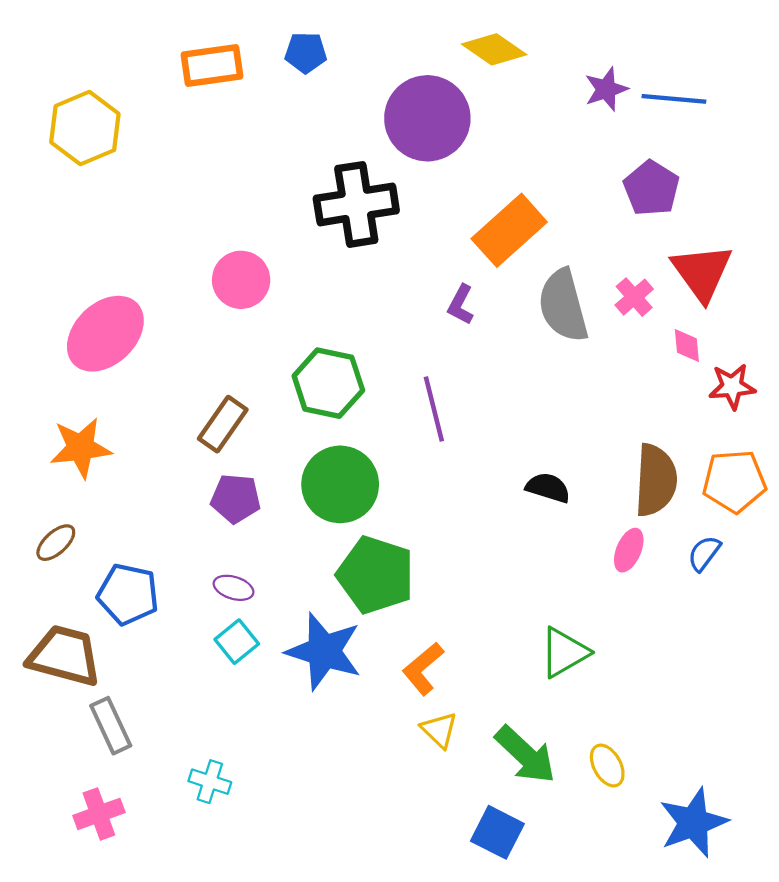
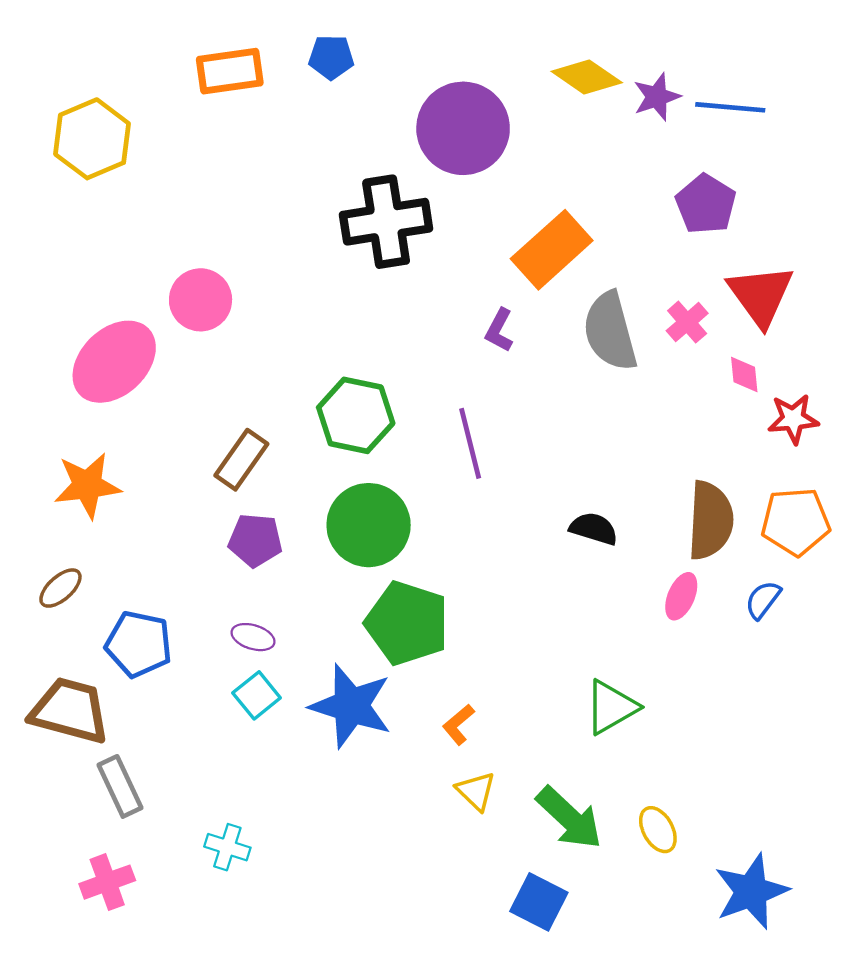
yellow diamond: (494, 49) -> (587, 77), moved
pink circle: (241, 280) -> (201, 300), moved
orange L-shape: (423, 669) -> (458, 725), size x0.7

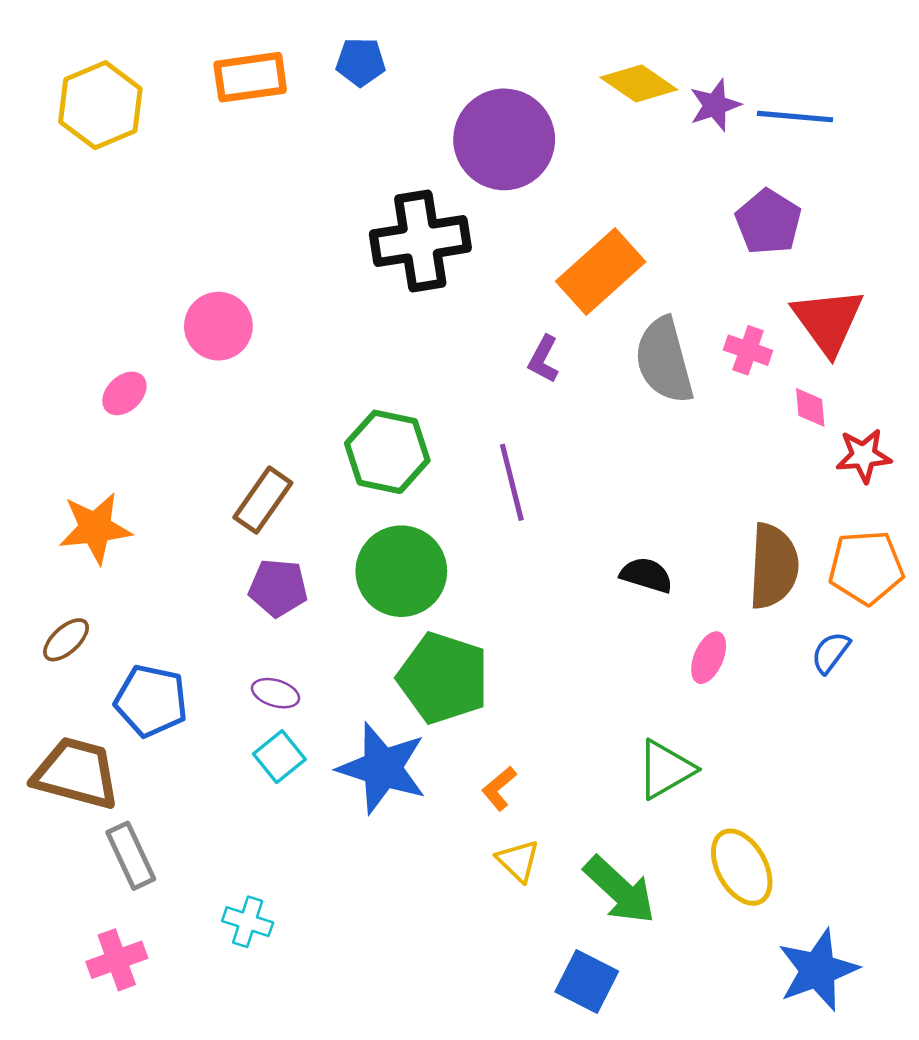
yellow hexagon: (92, 139) -> (100, 105), moved
pink cross: (687, 322) -> (748, 350), turned -30
pink ellipse: (114, 362) -> (124, 393), size x0.5
pink ellipse: (681, 596) -> (709, 658), moved
yellow ellipse: (658, 830) -> (742, 867), moved, size x1.5

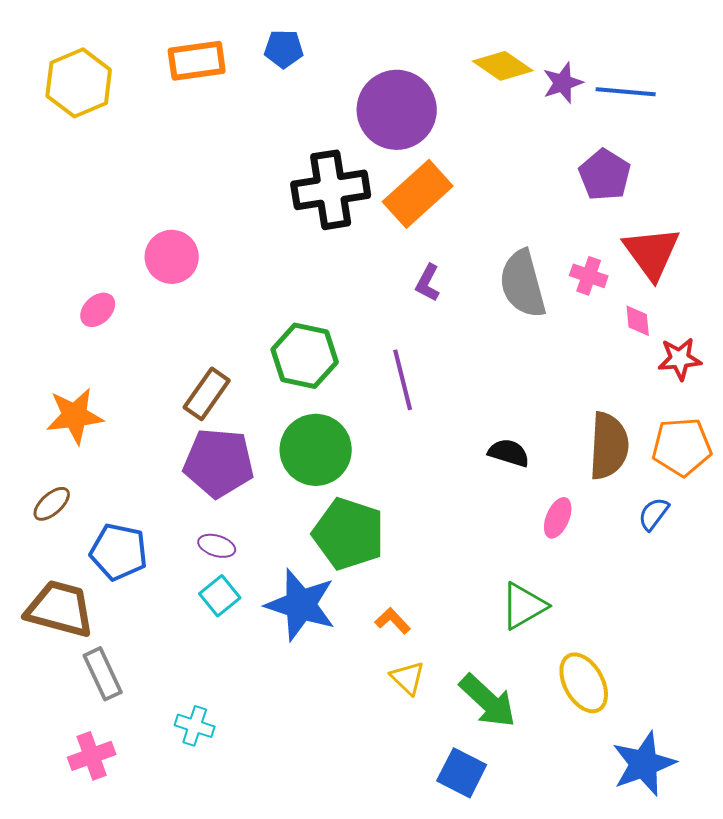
orange rectangle: (601, 271) -> (418, 194), moved
purple pentagon: (278, 588) -> (219, 463), size x1.5
orange L-shape: (499, 788) -> (393, 621), turned 87

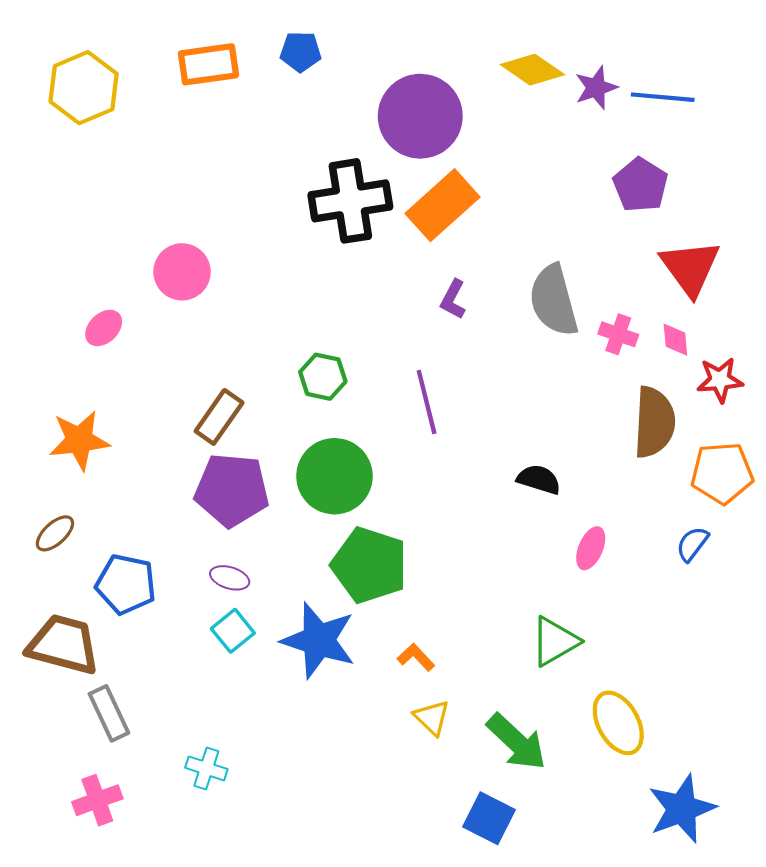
pink cross: (589, 276) -> (618, 334), moved
green hexagon: (305, 356) -> (323, 377), size x0.7
brown semicircle: (609, 446) -> (654, 422), moved

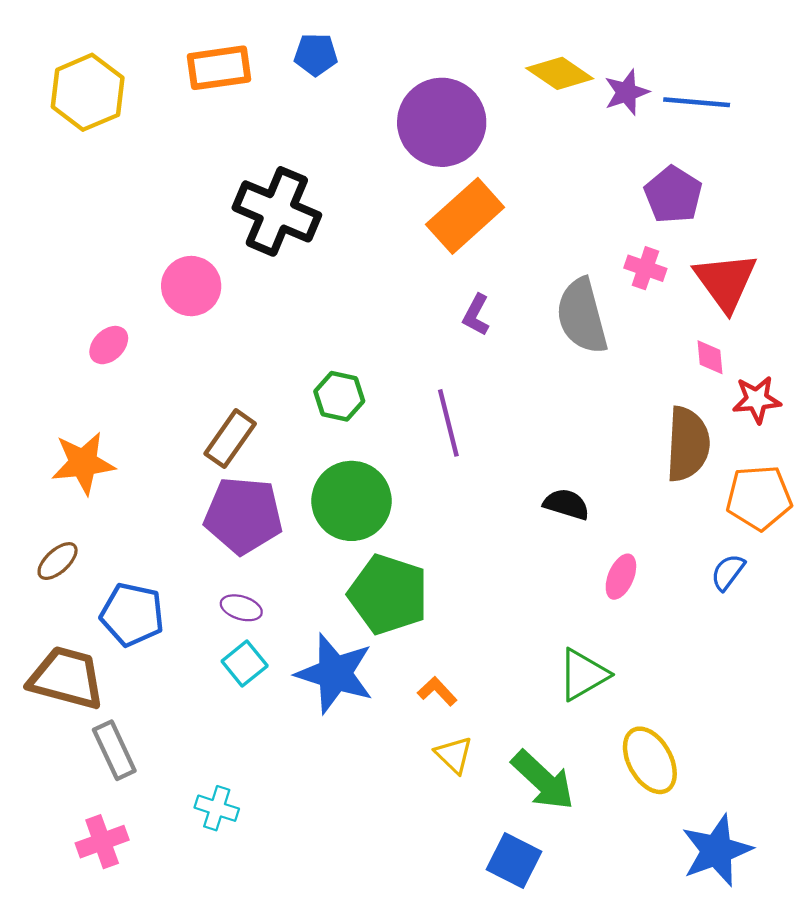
black cross: (350, 201) -> (277, 211), moved, turned 32
pink cross: (618, 334) -> (645, 268), moved

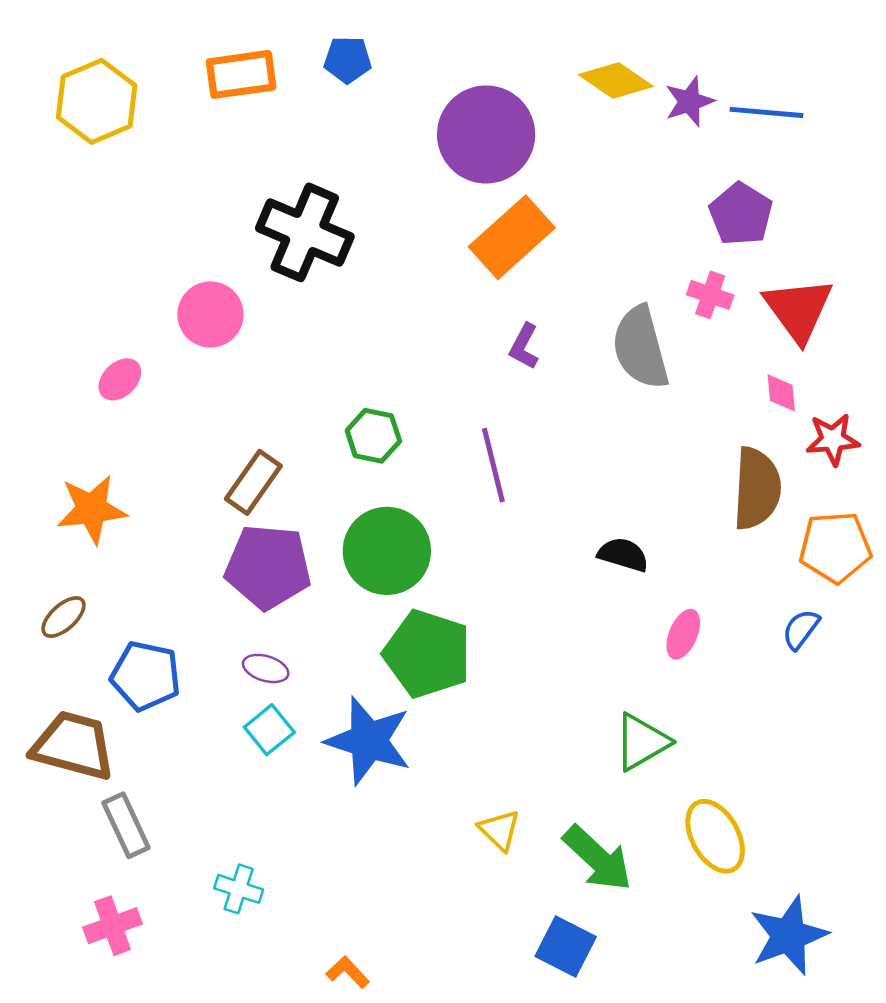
orange L-shape: (437, 691) -> (348, 972), moved

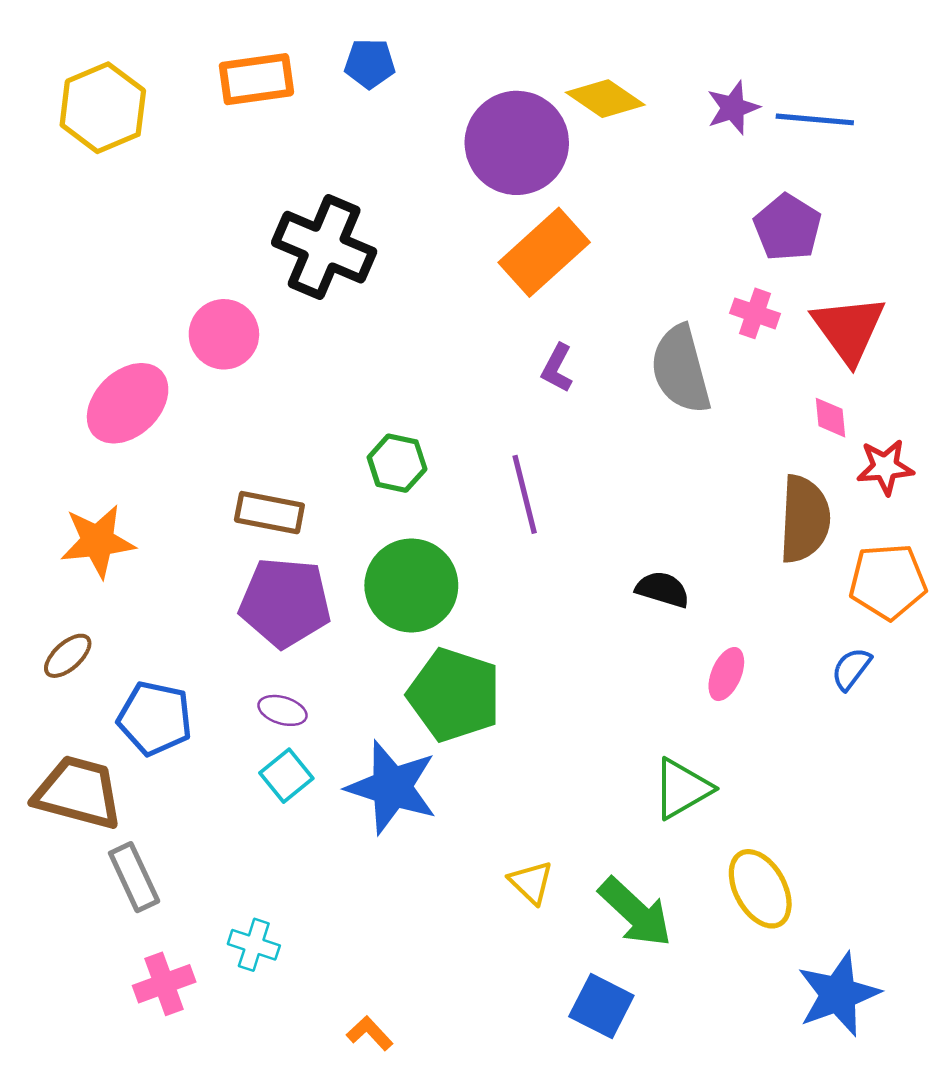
yellow diamond: (616, 81) -> (605, 99), moved
pink ellipse: (120, 379) -> (128, 403), size x1.8
brown rectangle: (253, 482) -> (269, 513), turned 66
pink cross: (113, 926) -> (164, 984), moved

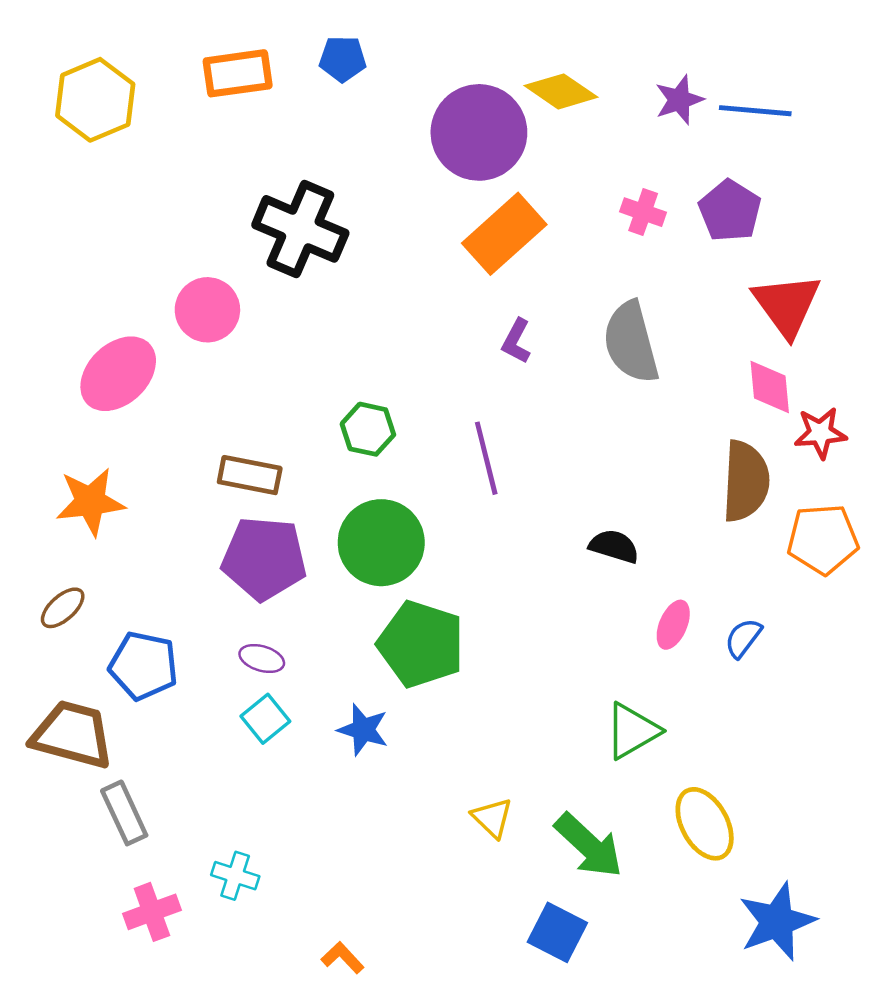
pink cross: (755, 313) -> (643, 212), moved
pink diamond: (830, 418) -> (770, 387), size x1.4
blue semicircle: (851, 669) -> (743, 638), moved
blue star: (392, 787) -> (363, 730), size x0.6

